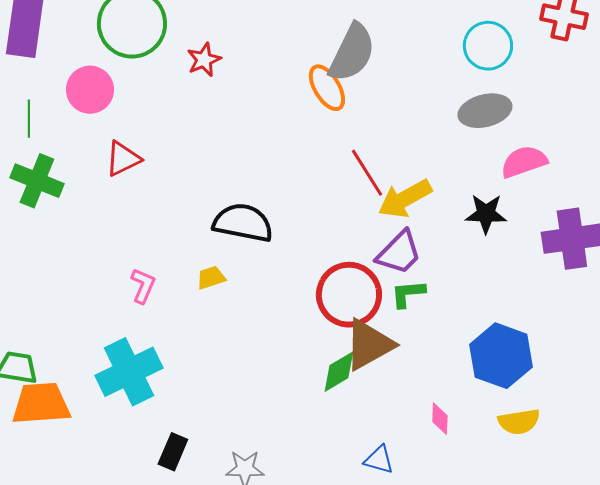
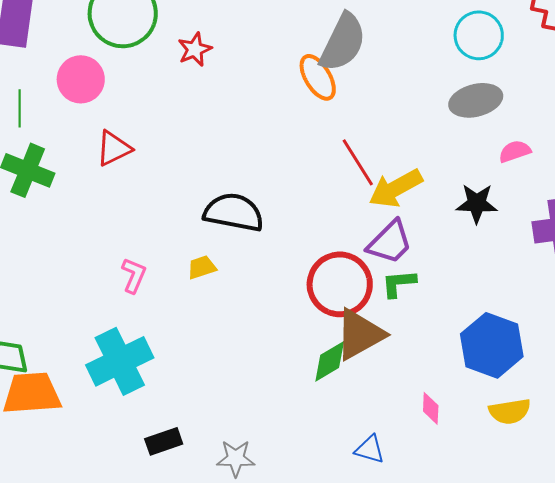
pink semicircle: (524, 162) -> (515, 151), size x0.7
black rectangle: (173, 452) -> (164, 441), turned 48

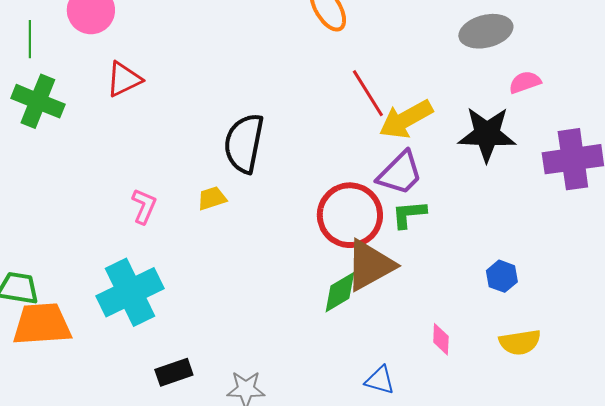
black star: (477, 203) -> (487, 134), size x1.4
black semicircle: (234, 212) -> (244, 143), turned -90
blue hexagon: (492, 345) -> (502, 276), size x0.5

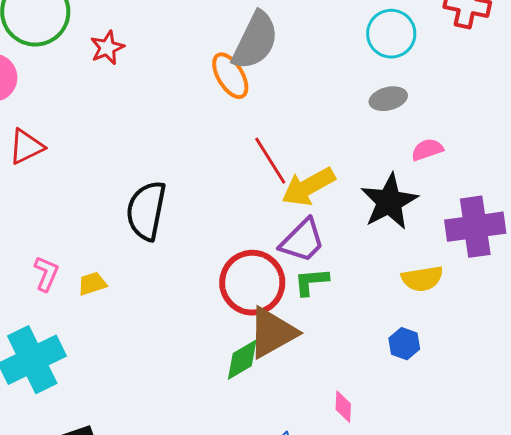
gray ellipse: (486, 31) -> (388, 99), size x0.7
black star: (487, 134) -> (389, 202), turned -30
yellow trapezoid: (212, 198) -> (92, 284), moved
yellow semicircle: (520, 342) -> (422, 279), moved

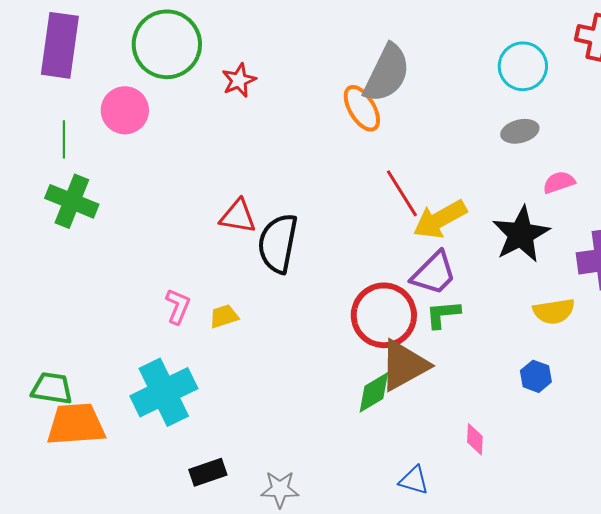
red triangle: (26, 147) -> (238, 216), moved, turned 36

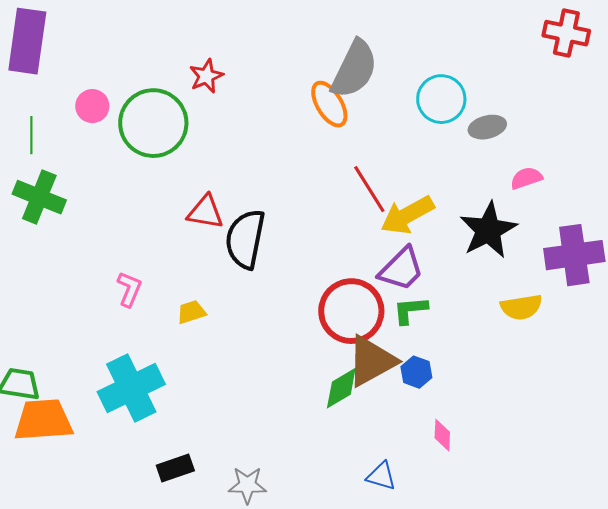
green circle: (167, 44) -> (153, 123), moved
cyan circle: (523, 66) -> (441, 99), moved
pink circle: (125, 110) -> (92, 106), size x0.7
pink L-shape: (178, 306) -> (129, 289), moved
blue hexagon: (536, 376) -> (416, 372), moved

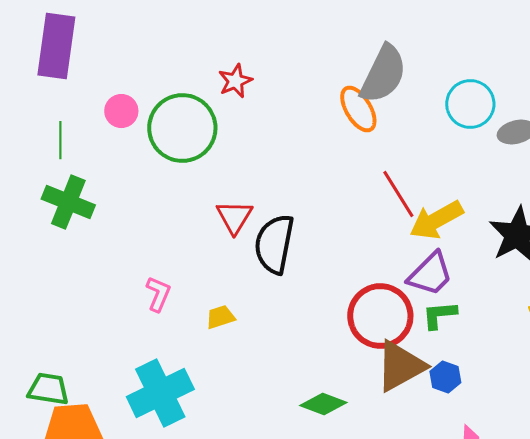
red triangle: (205, 212) -> (234, 217), turned 51
green diamond: (341, 388) -> (323, 404), moved, turned 51

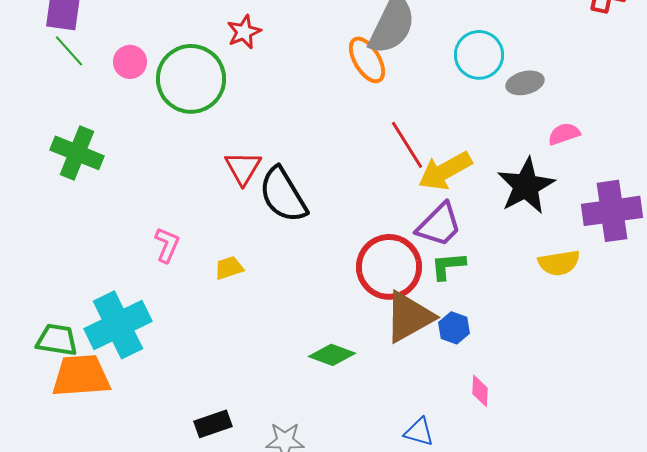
green line: (60, 140) -> (69, 51), moved, turned -42
black semicircle: (274, 244) -> (283, 195), turned -42
cyan cross: (160, 393) -> (118, 325), moved

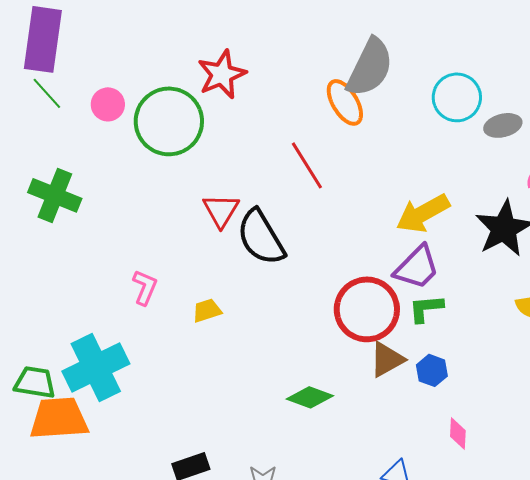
red star: (244, 32) -> (222, 74), size x1.4
red line: (407, 145) -> (307, 165), moved
brown triangle: (409, 317) -> (387, 359), size x0.7

